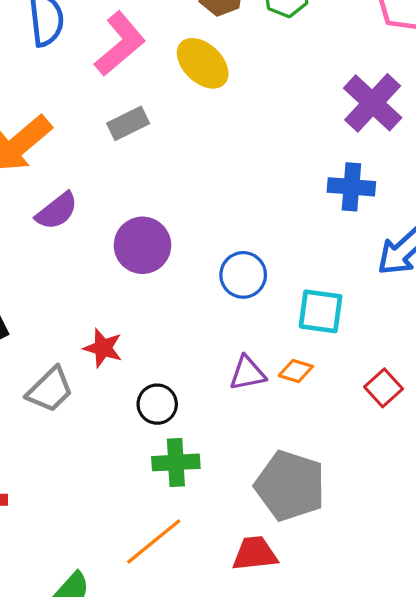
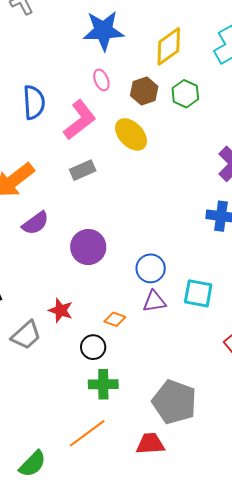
orange diamond: (296, 371) -> (115, 319), moved
purple triangle: (247, 373) -> (154, 301), moved

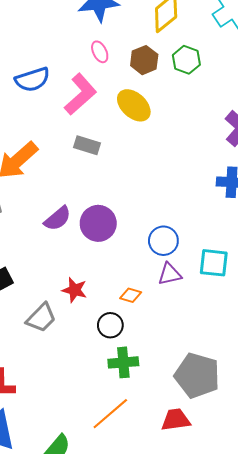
blue semicircle: (34, 102) -> (32, 79), turned 80
gray rectangle: (83, 170) -> (87, 145), turned 45
purple semicircle: (35, 223) -> (58, 219), moved

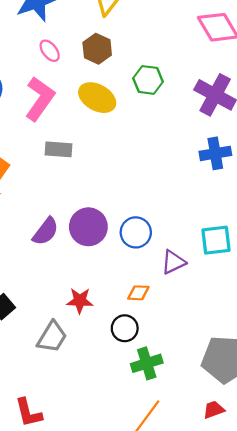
green hexagon: (186, 60) -> (148, 80), moved
blue circle: (163, 241) -> (136, 232), moved
red trapezoid: (176, 420) -> (214, 410), size x0.7

